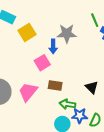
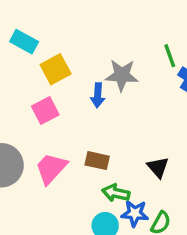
pink square: (42, 63) -> (45, 111), moved

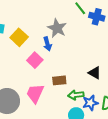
gray star: (122, 75) -> (57, 28), turned -30
pink square: (45, 111) -> (35, 60), moved

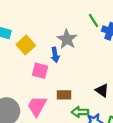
pink square: (35, 60) -> (40, 71), turned -35

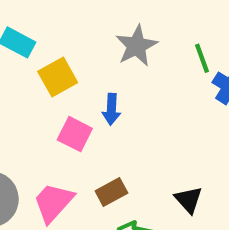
gray star: (67, 39) -> (136, 46), moved
brown rectangle: (64, 95) -> (111, 192), turned -40

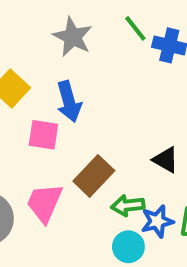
blue arrow: (111, 109) -> (69, 102), size x1.4
brown rectangle: (111, 192) -> (94, 176), size x1.4

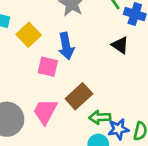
black triangle: (166, 160) -> (120, 45), moved

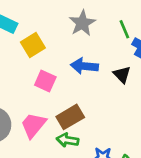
blue arrow: (66, 46) -> (84, 66), moved, turned 95
green arrow: (100, 117) -> (68, 140), moved

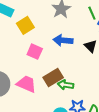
pink trapezoid: (33, 125) -> (26, 84), turned 75
green arrow: (68, 140) -> (66, 85), moved

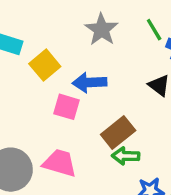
blue arrow: (63, 40) -> (89, 82), moved
brown rectangle: (53, 78) -> (118, 132), moved

